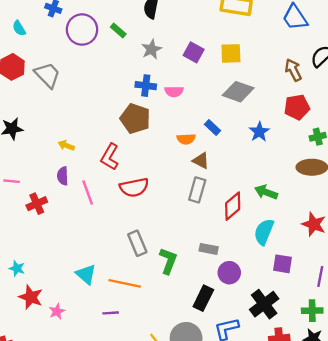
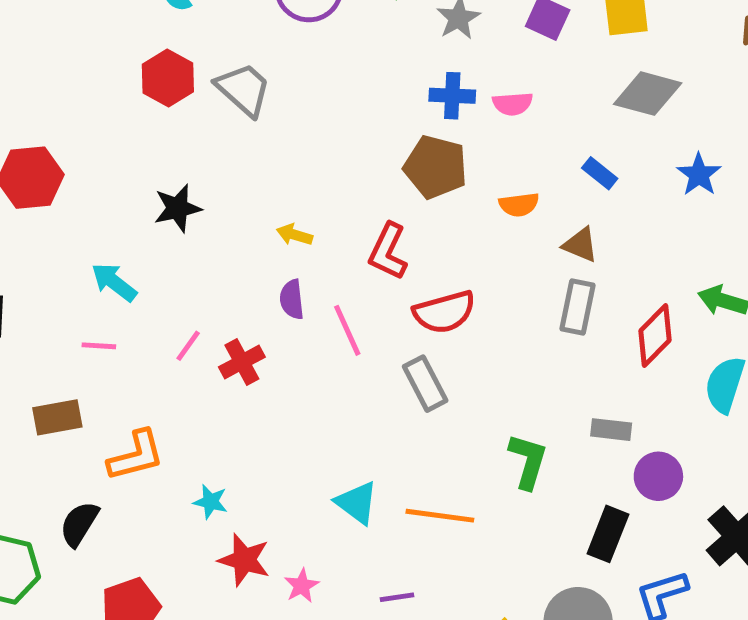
orange semicircle: (186, 139) -> (519, 205), moved
pink line: (12, 181) -> (188, 346), moved, turned -56
gray rectangle: (137, 243) -> (425, 384), moved
purple line: (111, 313) -> (397, 597), moved

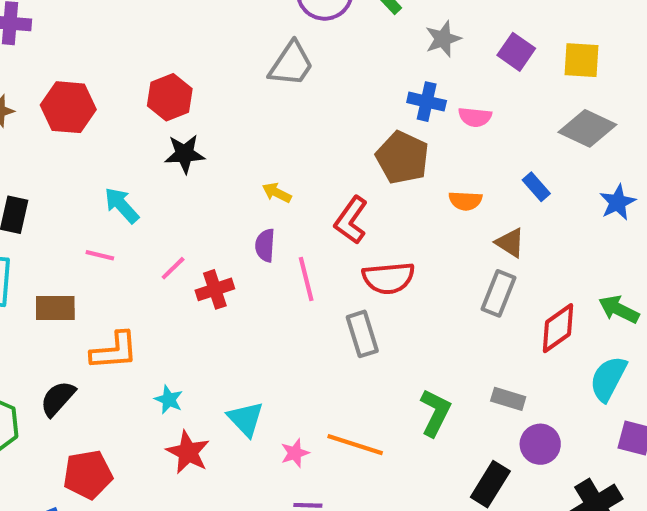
red hexagon: (168, 78) -> (170, 97), moved
gray trapezoid: (243, 89) -> (291, 64), moved, turned 72
cyan triangle: (357, 503) -> (246, 419), moved
pink star: (302, 586) -> (295, 453), moved

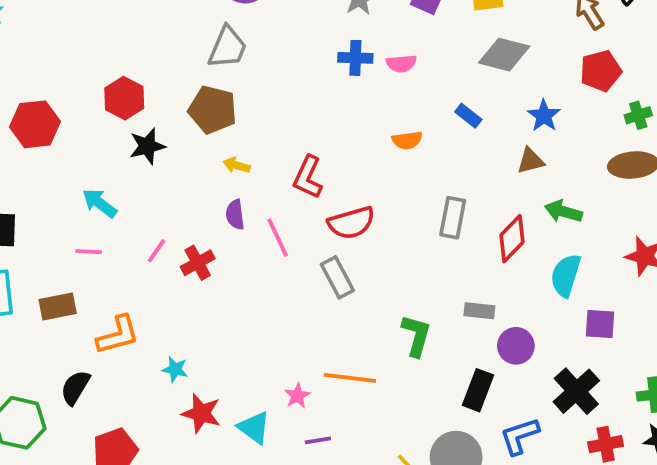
brown pentagon: (402, 158) -> (213, 110), moved
brown triangle: (510, 243) -> (531, 161), moved, turned -36
cyan triangle: (246, 419) -> (254, 428), moved

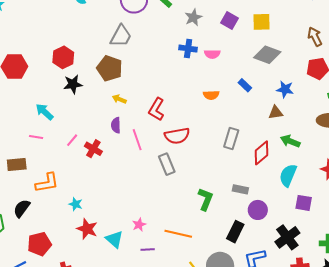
blue star: (544, 116) -> (285, 89), turned -30
red cross: (198, 263) -> (93, 149), turned -36
orange line: (350, 378) -> (178, 234), moved

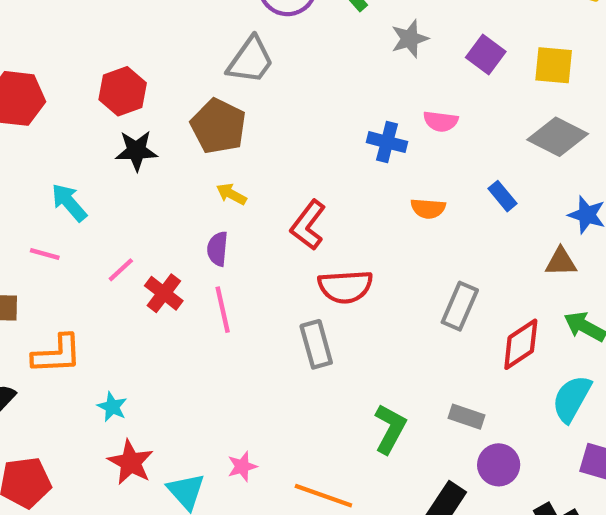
blue cross: (188, 49) -> (387, 142), moved
pink line: (137, 140) -> (223, 310), moved

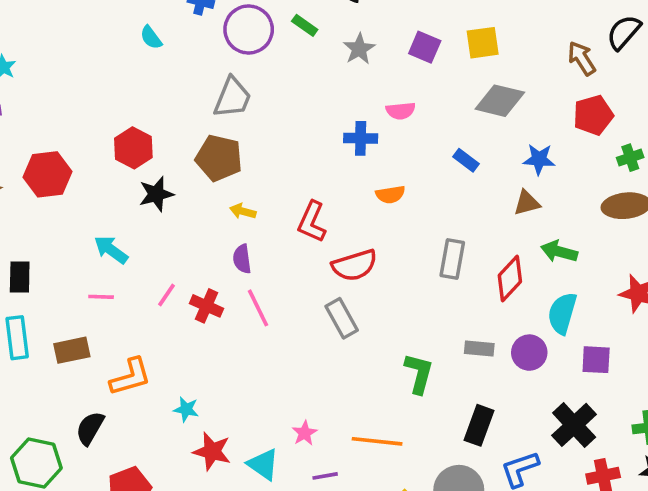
orange semicircle: (428, 208) -> (390, 194), moved
purple circle: (499, 465) -> (529, 353), moved

